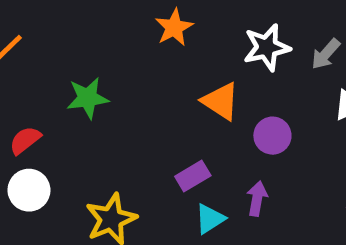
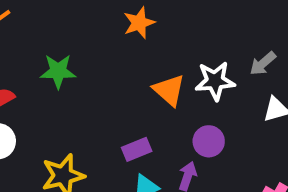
white star: (267, 47) -> (215, 81), moved
purple circle: (272, 136) -> (209, 141), moved

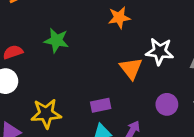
white star: (215, 81) -> (160, 51), moved
purple circle: (209, 141) -> (167, 104), moved

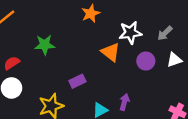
purple circle: (167, 104) -> (146, 61), moved
purple rectangle: (101, 105) -> (77, 81), moved

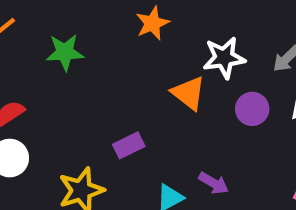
green star: (45, 45) -> (65, 52), moved
purple arrow: (124, 102) -> (214, 183), turned 105

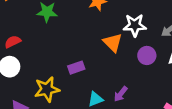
purple arrow: (214, 183) -> (121, 94), turned 91

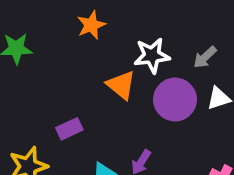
purple circle: (147, 55) -> (175, 100), size x1.5

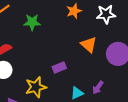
white star: (152, 55) -> (106, 14), moved

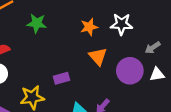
orange star: (74, 11) -> (89, 27), moved

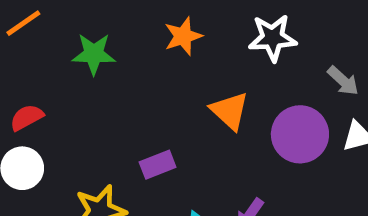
orange star: (89, 27) -> (183, 36), moved
gray arrow: (153, 48) -> (343, 81), turned -98

